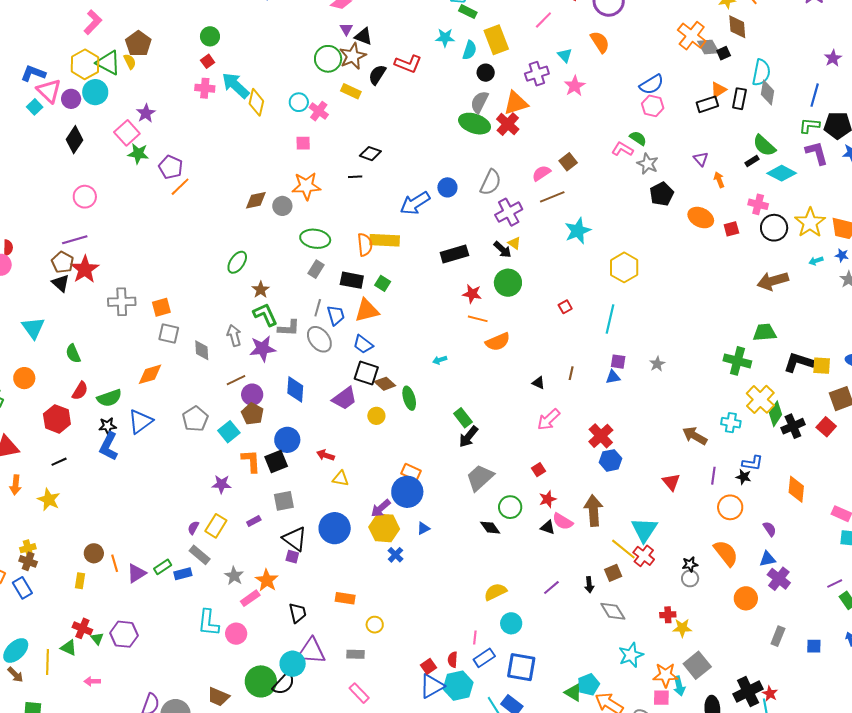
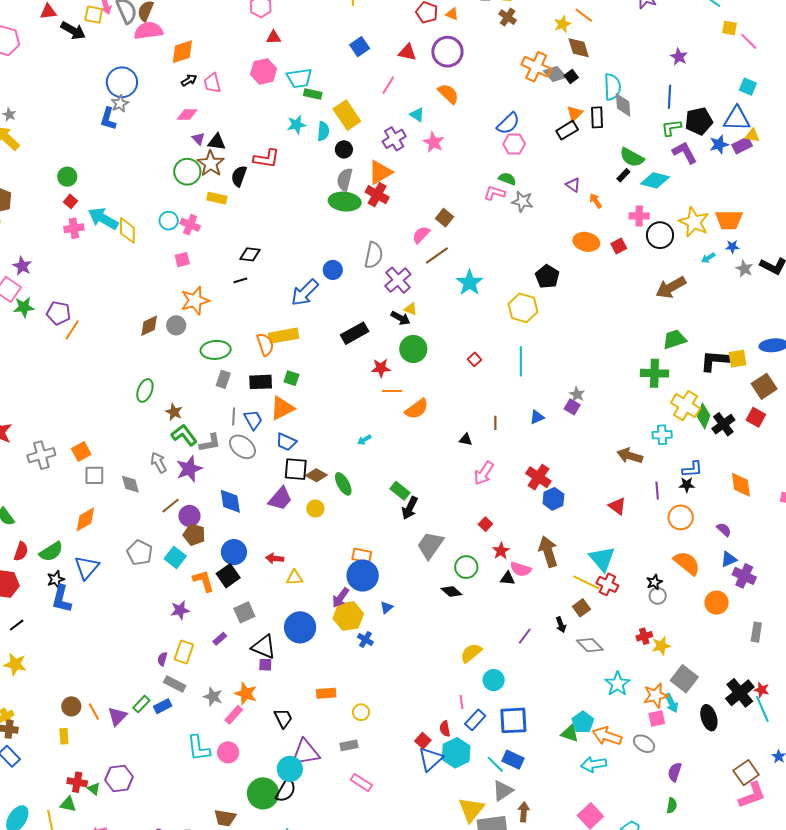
black pentagon: (662, 194) -> (547, 277), moved
purple square: (618, 362) -> (572, 407), moved, turned 35

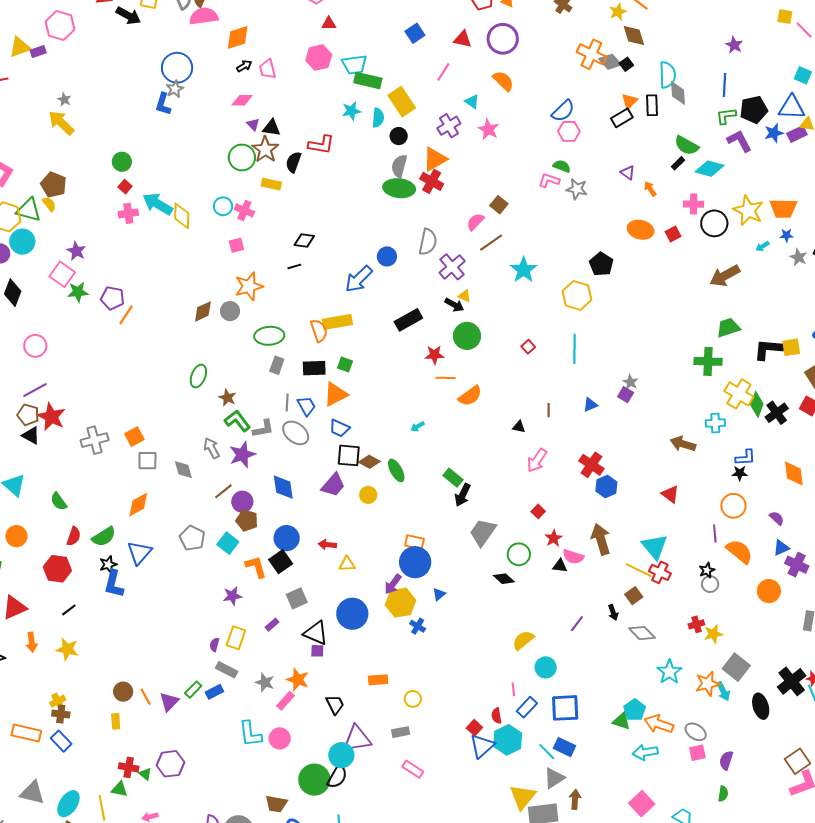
green rectangle: (313, 94) -> (368, 80), size x1.5
purple line: (657, 490) -> (715, 533), moved
pink square: (657, 718) -> (697, 753), moved

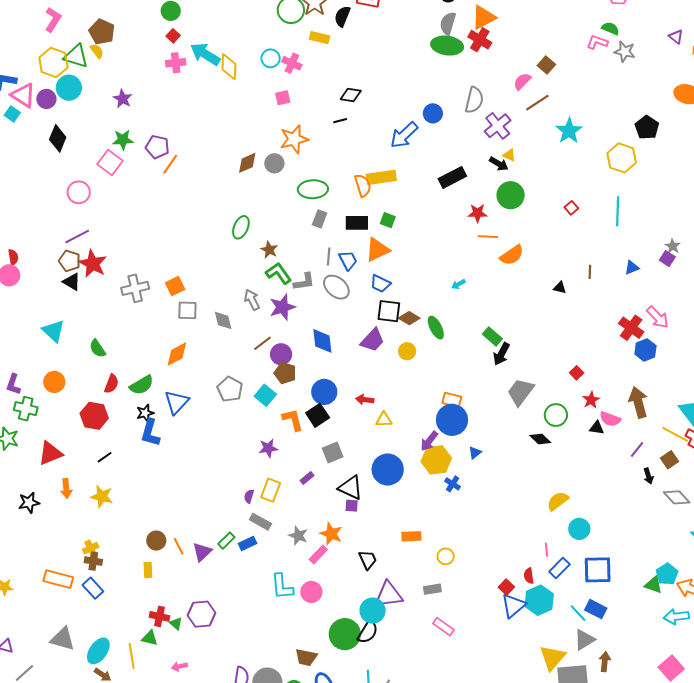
pink square: (62, 274) -> (110, 163), moved
pink arrow: (537, 460) -> (658, 317), moved, turned -80
purple line: (577, 624) -> (637, 450), moved

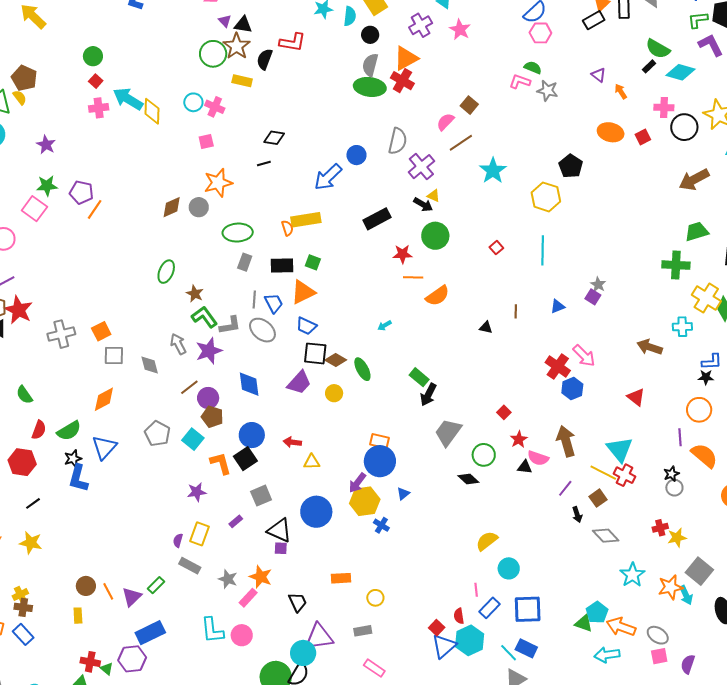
orange semicircle: (363, 185) -> (287, 228), size x0.7
blue rectangle: (248, 543) -> (150, 633), moved, size x1.6

